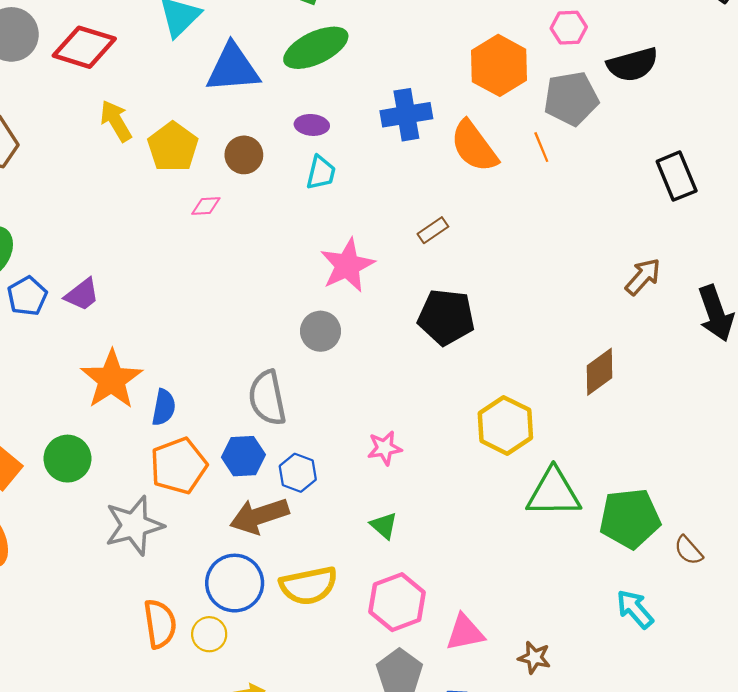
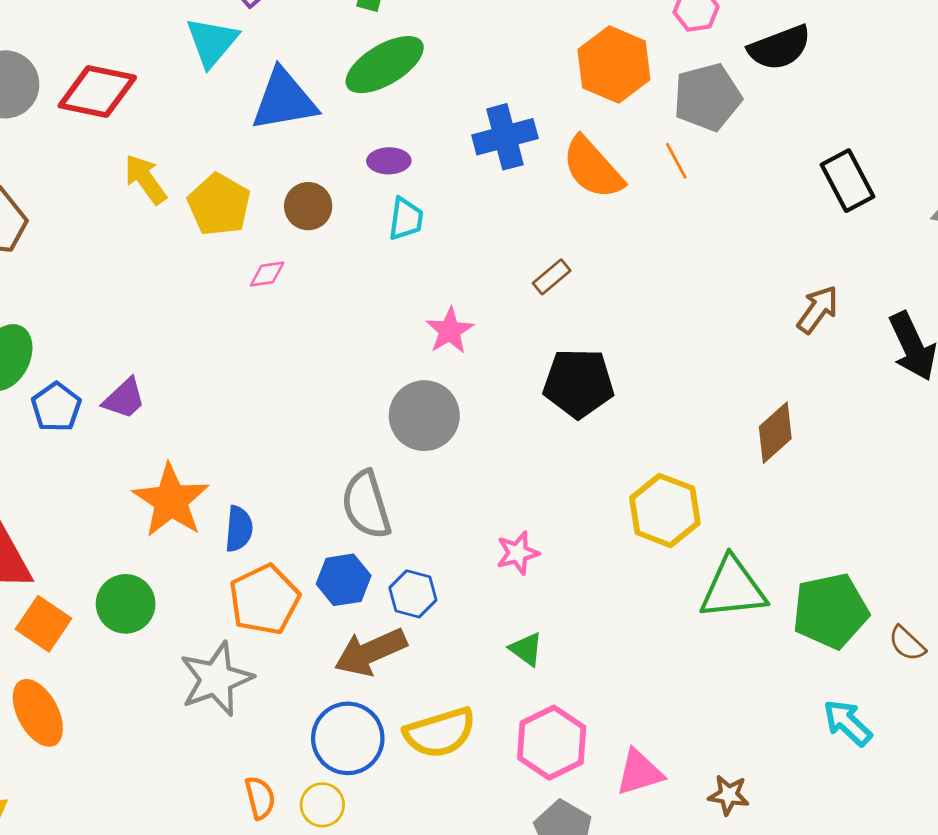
pink star: (347, 265) -> (450, 331), size x0.7
gray circle: (320, 331) -> (424, 416), size x1.4
orange semicircle: (160, 624) -> (260, 798), size x0.7

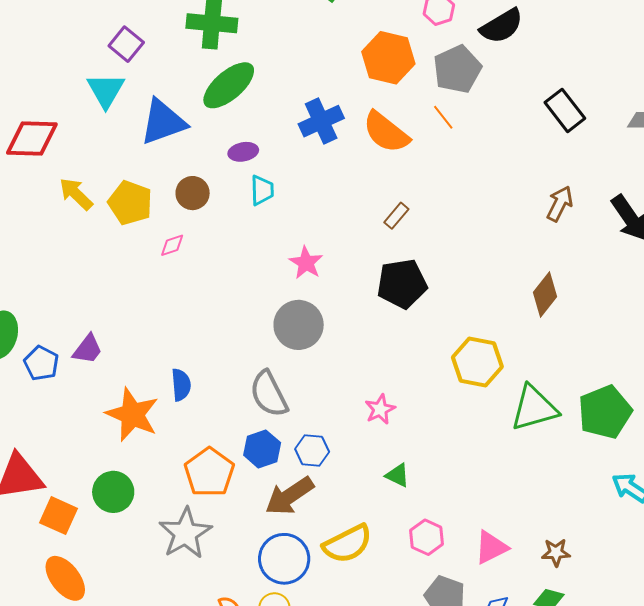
brown rectangle: (552, 277) -> (396, 216), moved
blue semicircle: (239, 529) -> (181, 385), moved
pink hexagon: (552, 743) -> (427, 537), size x0.7

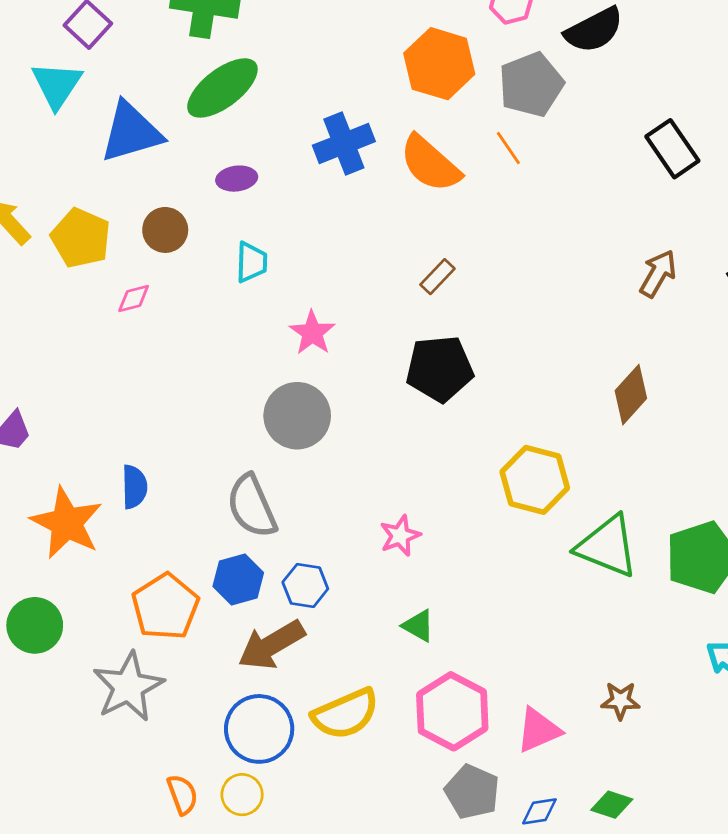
cyan trapezoid: (262, 190) -> (251, 262), moved
green triangle: (534, 408) -> (607, 546), turned 34
pink hexagon: (427, 537) -> (452, 711), size x1.6
brown star: (556, 552) -> (620, 701), moved

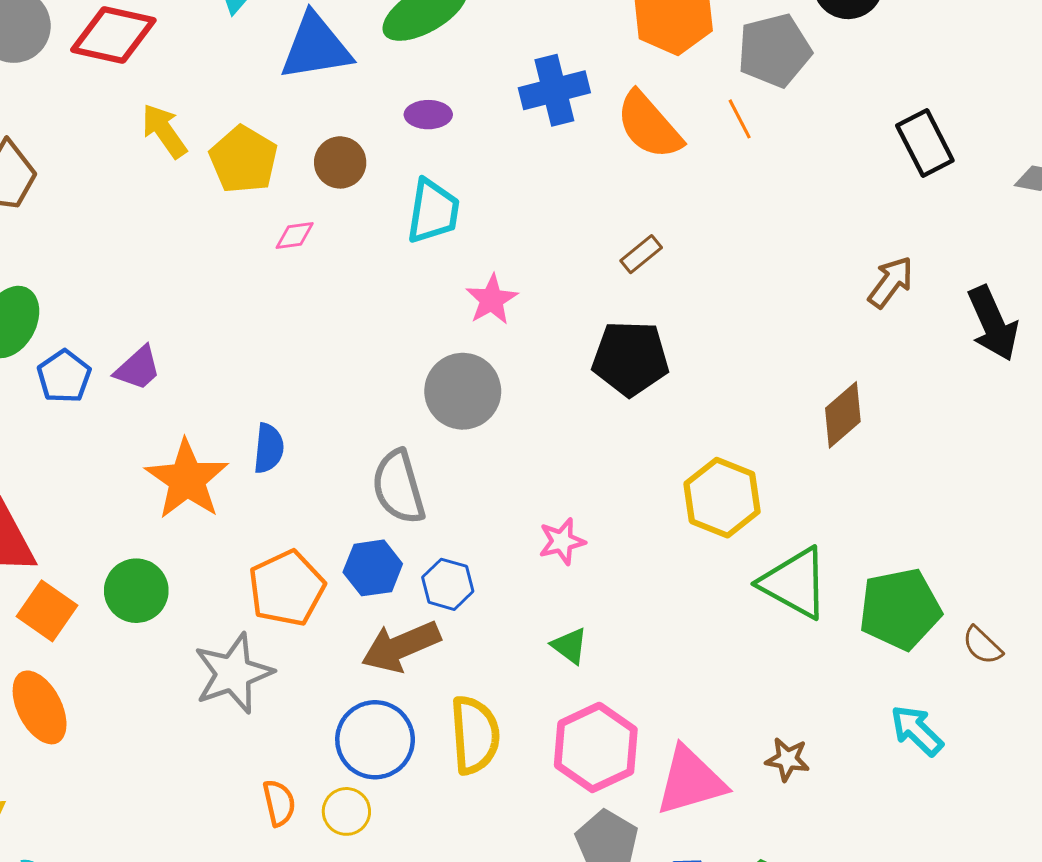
cyan trapezoid: (251, 262) -> (433, 211), size x1.4
yellow semicircle: (346, 714) -> (475, 735), turned -78
pink triangle: (538, 730) -> (690, 781), size x1.4

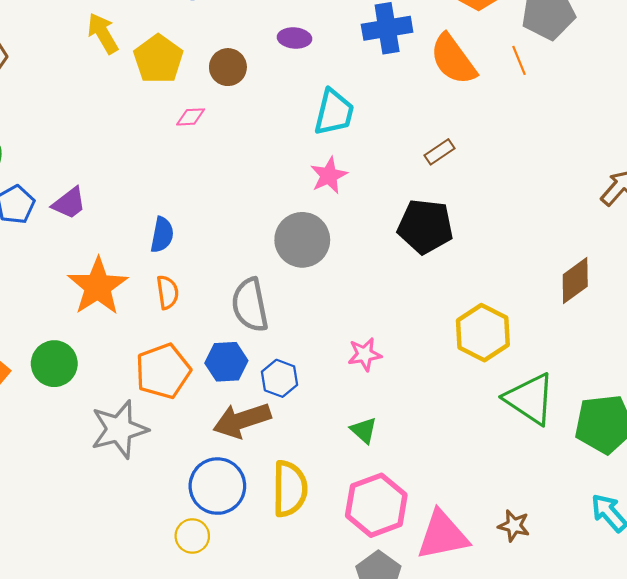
cyan trapezoid: (433, 211) -> (334, 112), moved
blue semicircle: (269, 448) -> (162, 235), moved
orange semicircle: (279, 803) -> (167, 292), moved

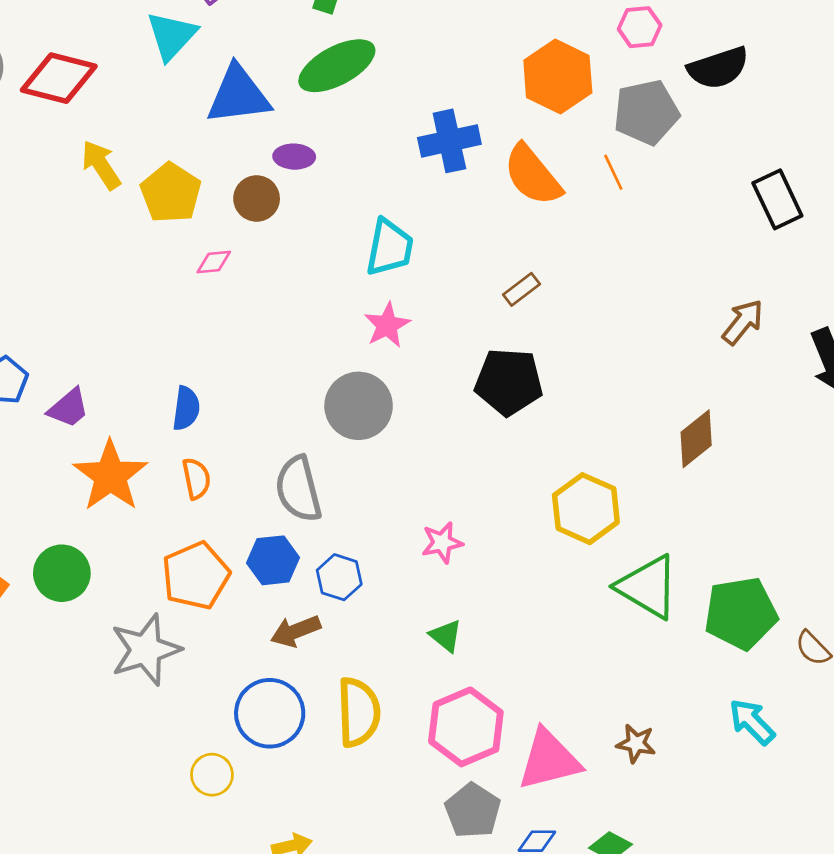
purple ellipse: (294, 38) -> (294, 157), moved
purple trapezoid: (69, 203) -> (69, 408), moved
brown arrow: (242, 420) -> (296, 631), size x0.7
yellow circle: (192, 536) -> (212, 775), moved

